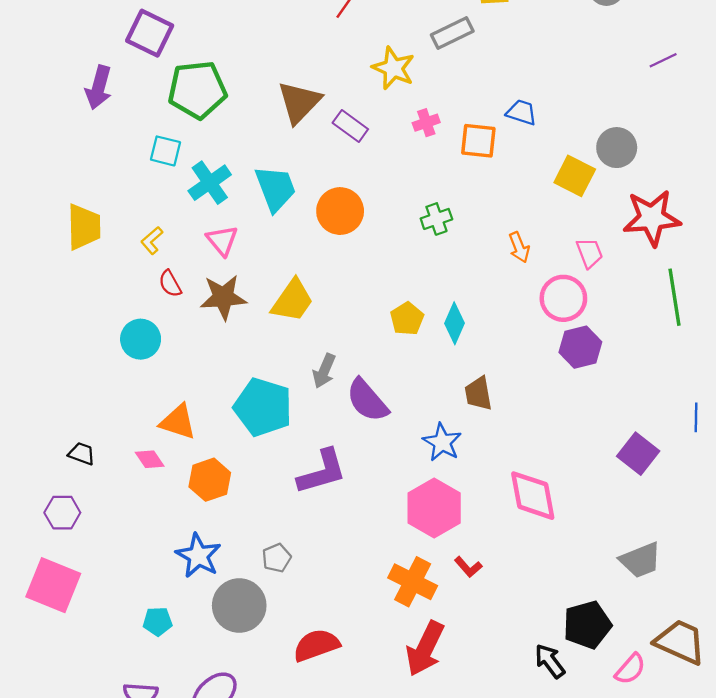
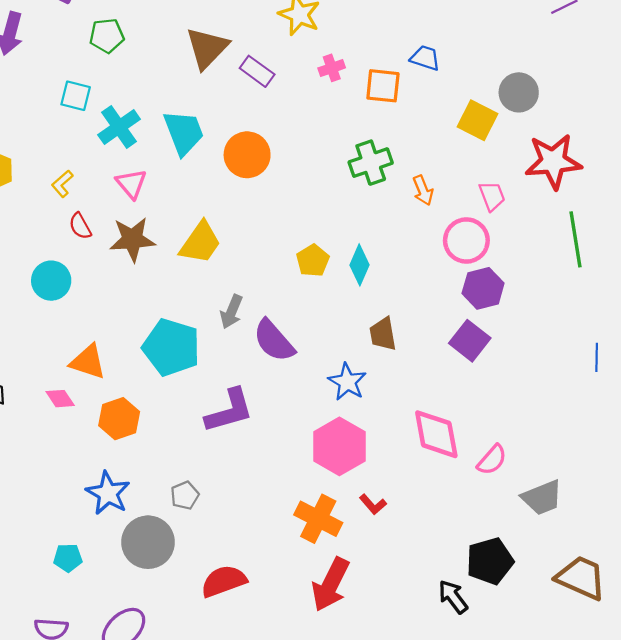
green pentagon: (197, 90) -> (107, 36), size x0.6
green cross: (436, 219) -> (371, 163), moved, size x1.4
purple square: (638, 454) -> (470, 341), moved
pink semicircle: (630, 669) -> (492, 460), moved

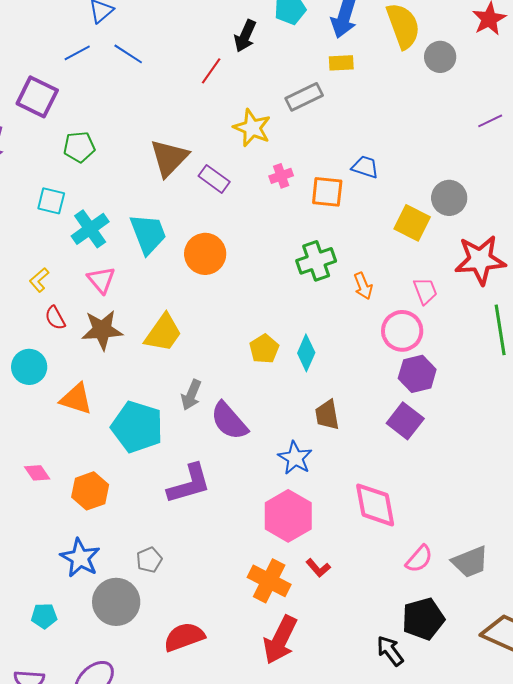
orange triangle: (88, 362) -> (76, 399), moved
pink semicircle: (492, 460) -> (419, 559), moved

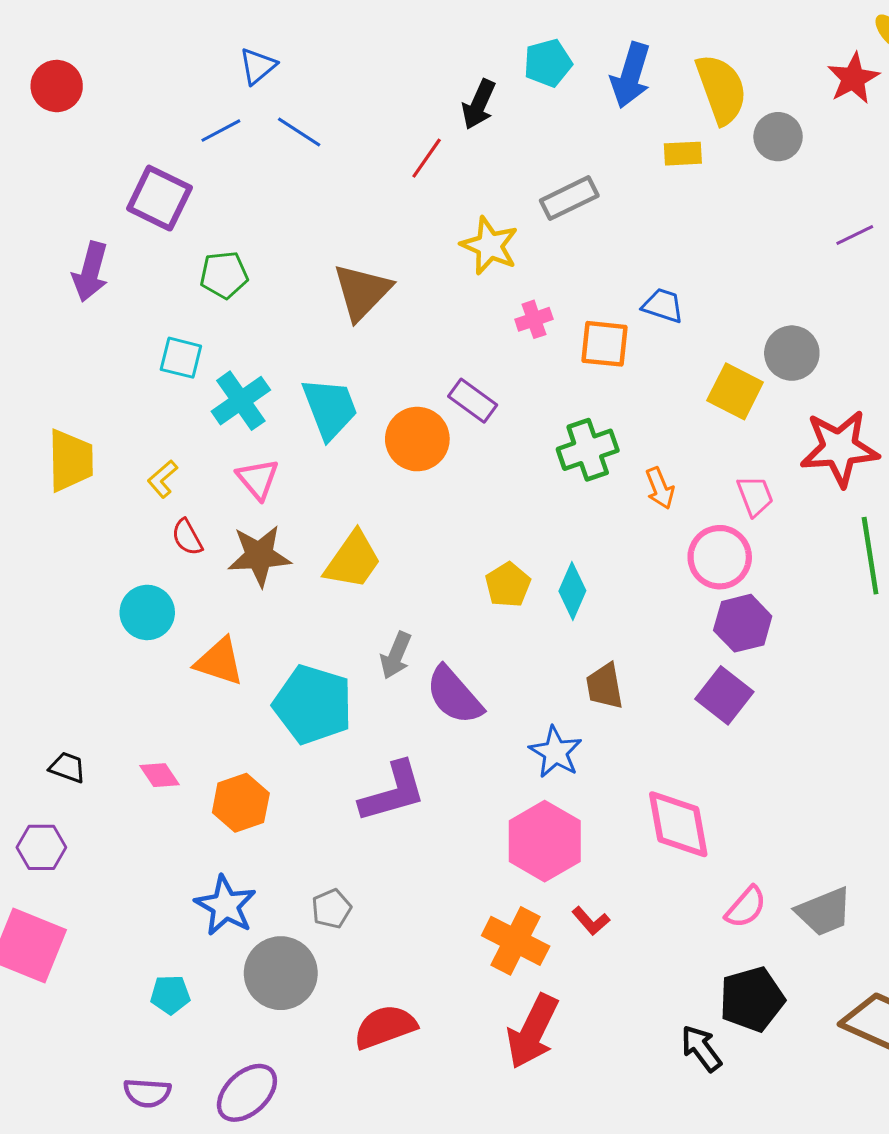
yellow rectangle: (341, 63) -> (683, 154), moved
purple rectangle: (214, 179) -> (473, 401), moved

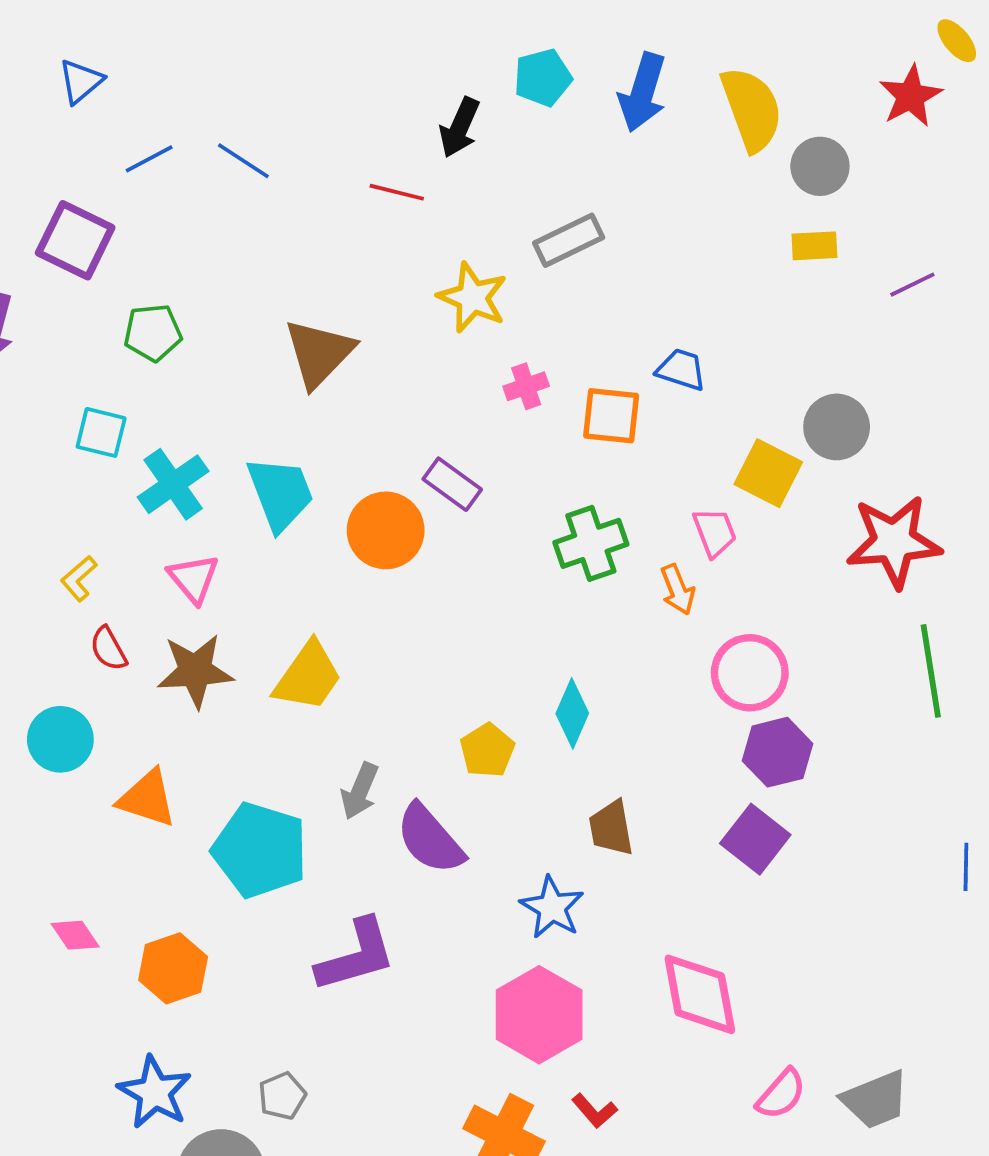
blue triangle: (258, 66) -> (81, 81), moved
yellow rectangle: (683, 154) -> (814, 246), moved
red line: (427, 158) -> (397, 192), turned 69
pink trapezoid: (755, 496) -> (715, 532), moved
yellow pentagon: (508, 585) -> (487, 750), moved

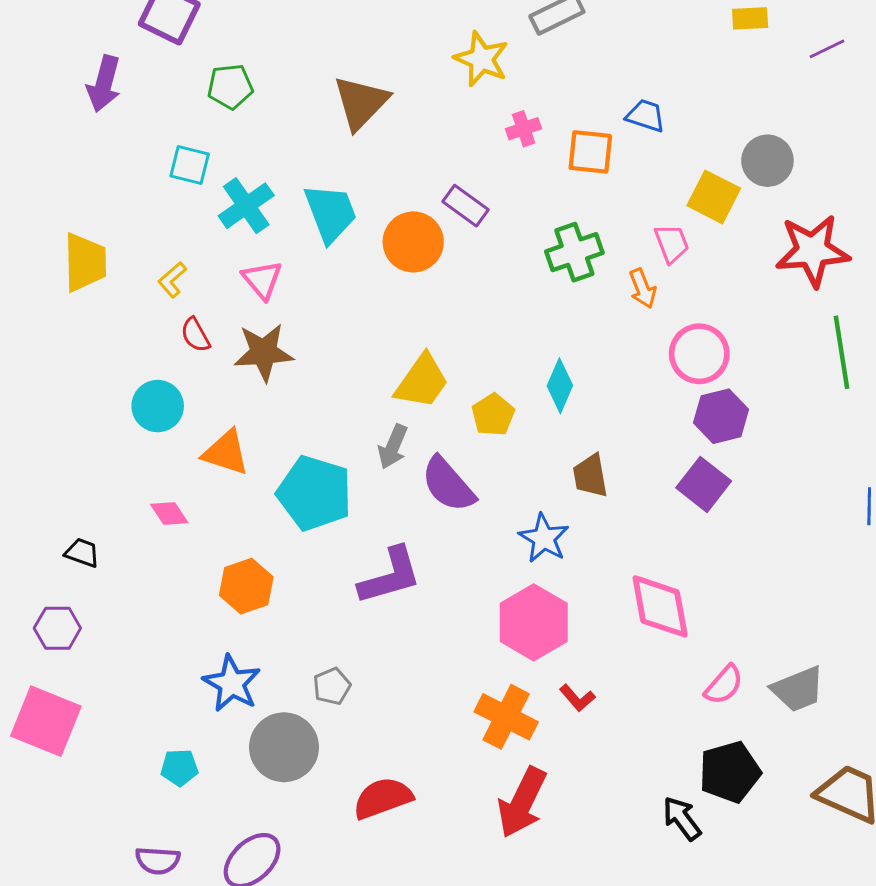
yellow trapezoid: (308, 676) -> (422, 381), moved
pink diamond: (75, 935) -> (169, 513), moved

